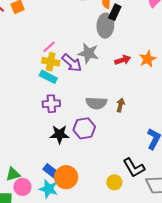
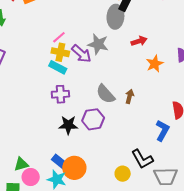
orange star: (148, 59) -> (155, 64), moved
red arrow: (123, 60) -> (139, 41), moved
gray semicircle: (96, 103) -> (105, 94), turned 45

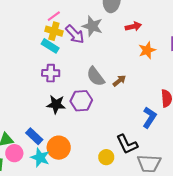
brown arrow: (130, 96) -> (119, 81), turned 32
blue rectangle: (60, 162) -> (34, 136), moved

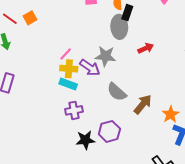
orange star: (147, 50) -> (171, 114), moved
gray semicircle: (96, 76) -> (117, 92), moved
brown arrow: (119, 81) -> (143, 104), size x1.5

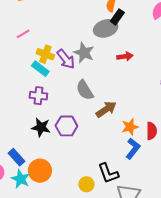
gray ellipse: (119, 27) -> (106, 28), turned 60
pink line: (66, 54) -> (23, 34), moved

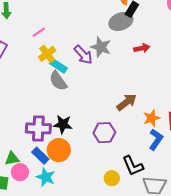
yellow cross: (45, 54) -> (47, 54), moved, turned 36
gray semicircle: (85, 90) -> (58, 81), moved
purple cross: (38, 96) -> (38, 128), moved, size x1.4
purple hexagon: (66, 126) -> (104, 133), moved
orange circle: (40, 171) -> (59, 150), moved

